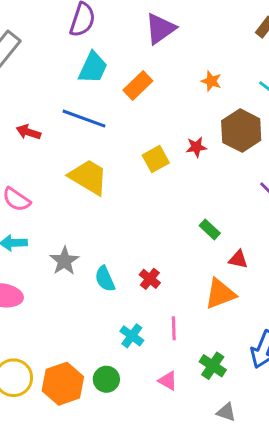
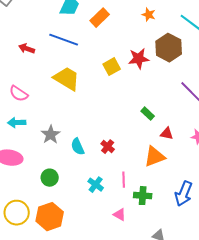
red star: (196, 147) -> (139, 59), size x1.5
green cross: (213, 366) -> (143, 196), moved, turned -30
green circle: (106, 379) -> (50, 178), moved

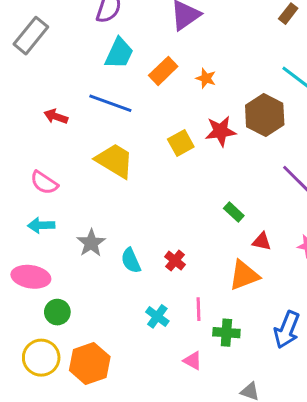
orange star: (149, 15) -> (206, 78), moved
green circle: (50, 178) -> (57, 312), moved

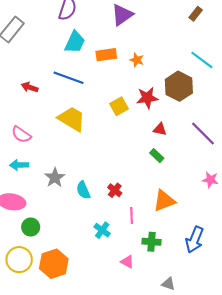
orange rectangle: (163, 71) -> (106, 55), turned 36
red triangle: (262, 241) -> (160, 129), moved
pink line: (199, 309) -> (132, 215), moved

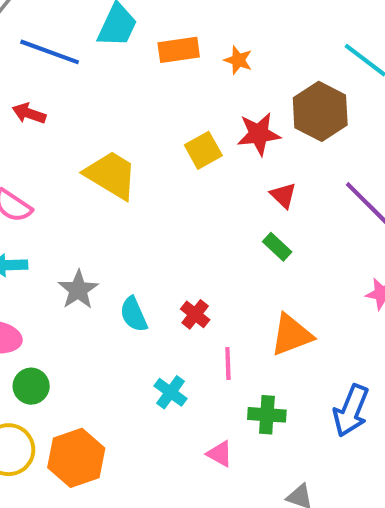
blue line: (69, 78) -> (50, 52), moved
red triangle: (160, 129) -> (283, 195), turned 32

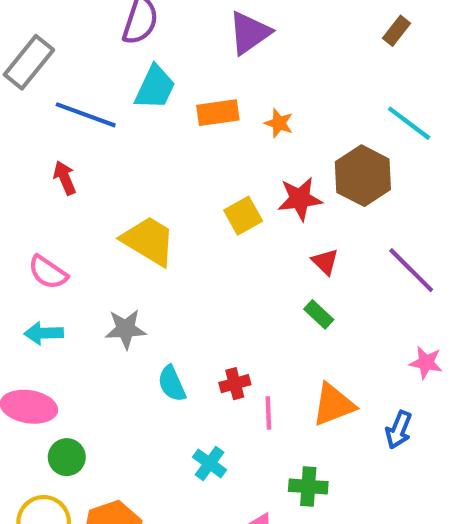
red arrow: (29, 113) -> (65, 178), turned 48
gray star: (78, 290) -> (126, 329), moved, turned 30
red cross: (195, 314) -> (235, 384), turned 36
pink line: (228, 364) -> (268, 413), moved
blue arrow: (351, 411) -> (399, 430), moved, size x0.7

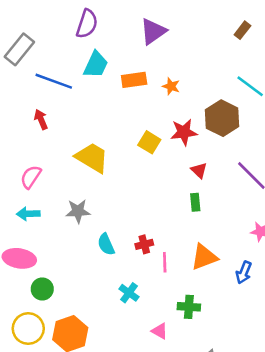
yellow square: (243, 216) -> (149, 142), turned -30
pink semicircle: (48, 272) -> (31, 177), turned 90
green rectangle: (319, 314) -> (195, 202), turned 42

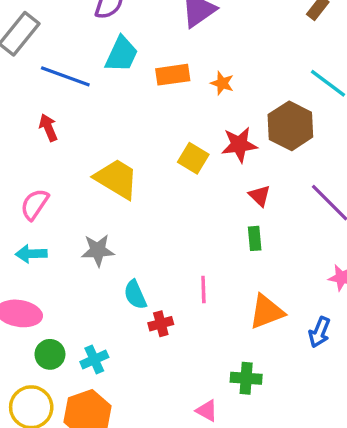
red cross: (144, 244) -> (161, 324), moved
pink line: (165, 262) -> (203, 290), moved
cyan cross: (129, 293) -> (94, 359), moved, turned 30

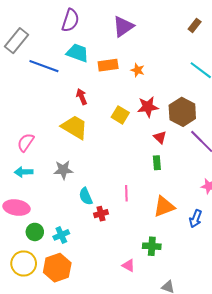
cyan trapezoid: (122, 54) -> (78, 53), turned -95
brown hexagon: (290, 126) -> (182, 112), moved
red arrow: (48, 128) -> (82, 97), moved

